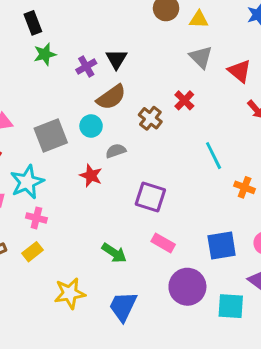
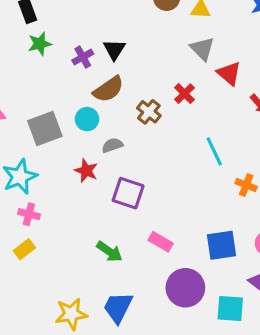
red triangle: (239, 71) -> (229, 73), moved
purple square: (150, 197) -> (128, 193), moved
yellow star: (70, 293) -> (71, 314), moved

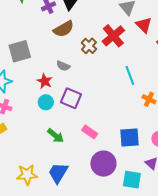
red cross: (184, 94) -> (113, 36), size x1.6
cyan circle: (87, 119) -> (46, 102), moved
gray semicircle: (112, 145) -> (63, 66), turned -144

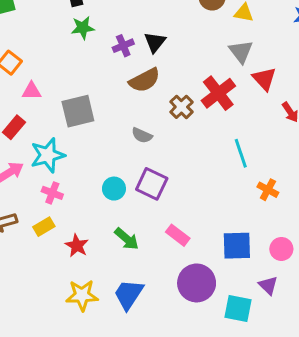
red star: (45, 81) -> (77, 246), moved

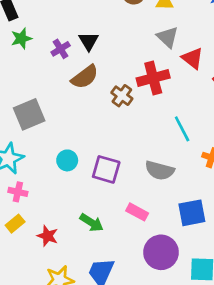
red cross: (218, 93) -> (153, 78), turned 32
gray semicircle: (142, 135) -> (160, 170), moved, size x1.5
cyan circle: (114, 189) -> (67, 160), moved

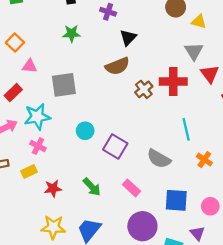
green star: (21, 38) -> (71, 34), moved
purple cross: (61, 49) -> (108, 12), moved, turned 35
red star: (48, 236) -> (53, 188), turned 30

